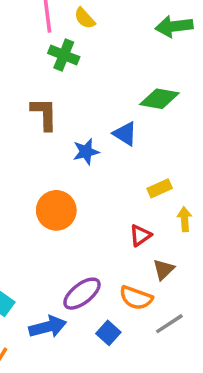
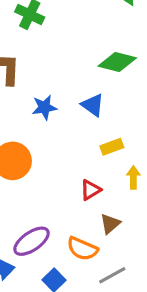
blue triangle: (125, 134) -> (93, 105), moved

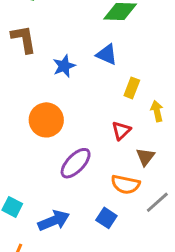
yellow rectangle: (112, 147) -> (132, 88), turned -36
purple ellipse: (32, 241) -> (76, 163), moved

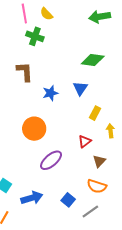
blue triangle: (107, 54) -> (80, 88), turned 35
orange semicircle: (126, 184) -> (97, 186), moved
gray line: (157, 202) -> (90, 211), moved

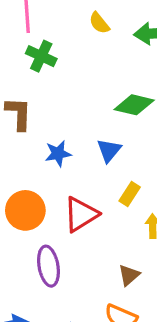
yellow semicircle: (46, 14) -> (99, 23), moved
red triangle: (85, 141) -> (81, 214), moved, size x1.6
purple ellipse: (51, 160) -> (48, 266), turned -65

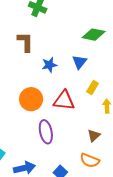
red triangle: (81, 214) -> (64, 100), turned 40

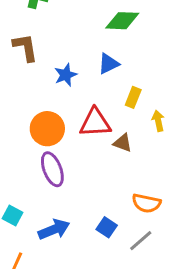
blue triangle: (80, 62) -> (108, 64), turned 35
purple ellipse: (46, 132) -> (52, 169), moved
brown triangle: (94, 136) -> (123, 143), moved, turned -48

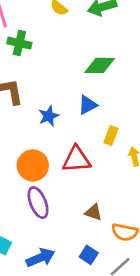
brown triangle: (123, 143) -> (93, 212), moved

